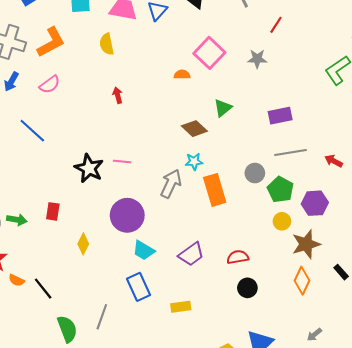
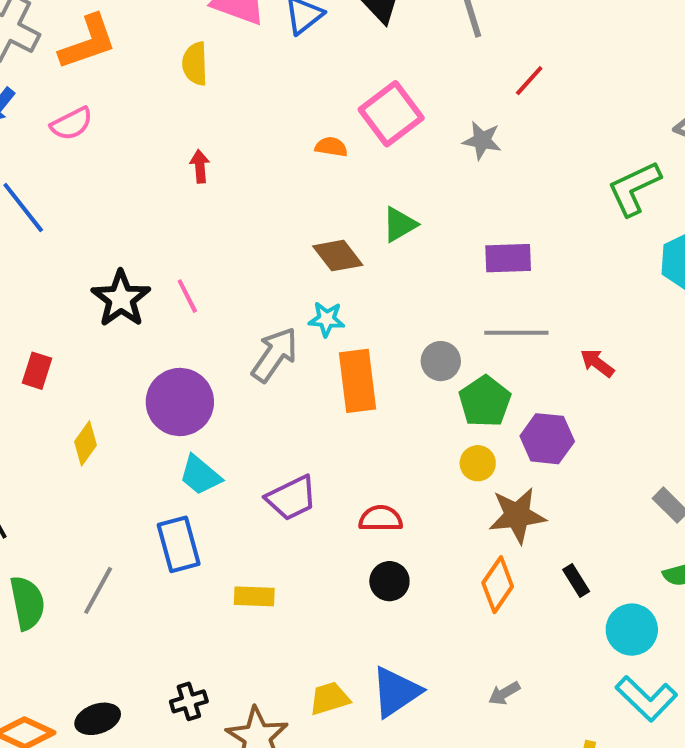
pink line: (122, 161) -> (187, 296), turned 48

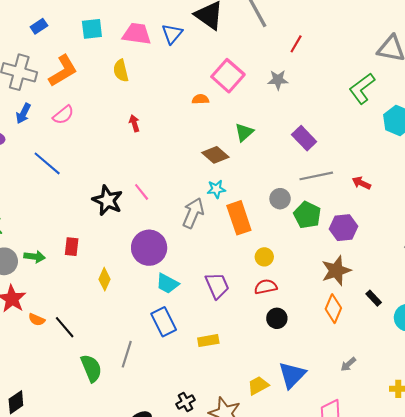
purple rectangle: (508, 258) -> (304, 138), turned 60
yellow circle: (478, 463) -> (264, 257), moved
purple trapezoid: (291, 498) -> (217, 286), turned -76

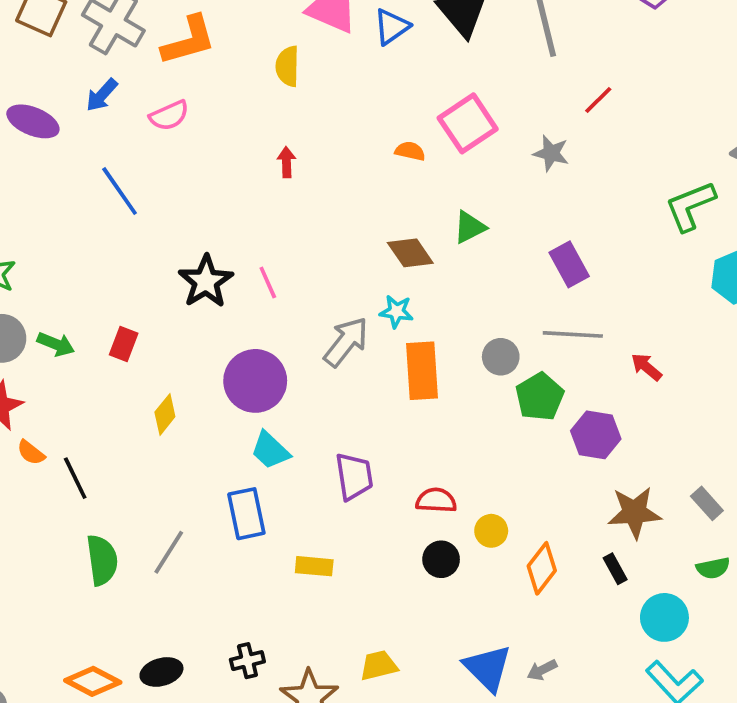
yellow circle: (264, 257) -> (491, 531), moved
brown star: (336, 271) -> (634, 512), moved
blue triangle: (292, 375) -> (488, 668), moved, turned -44

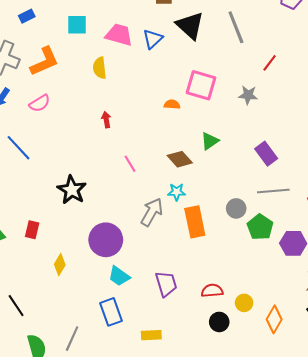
pink square: (468, 123) -> (201, 85), turned -32
pink line: (268, 282) -> (130, 164), moved

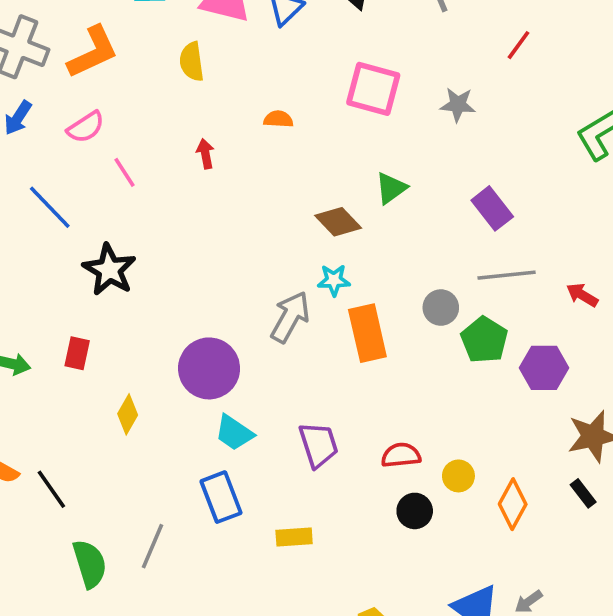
red line: (270, 63) -> (519, 45), moved
orange semicircle: (172, 104) -> (278, 119), moved
pink line: (130, 164) -> (124, 172), moved
black star: (72, 190) -> (109, 270), moved

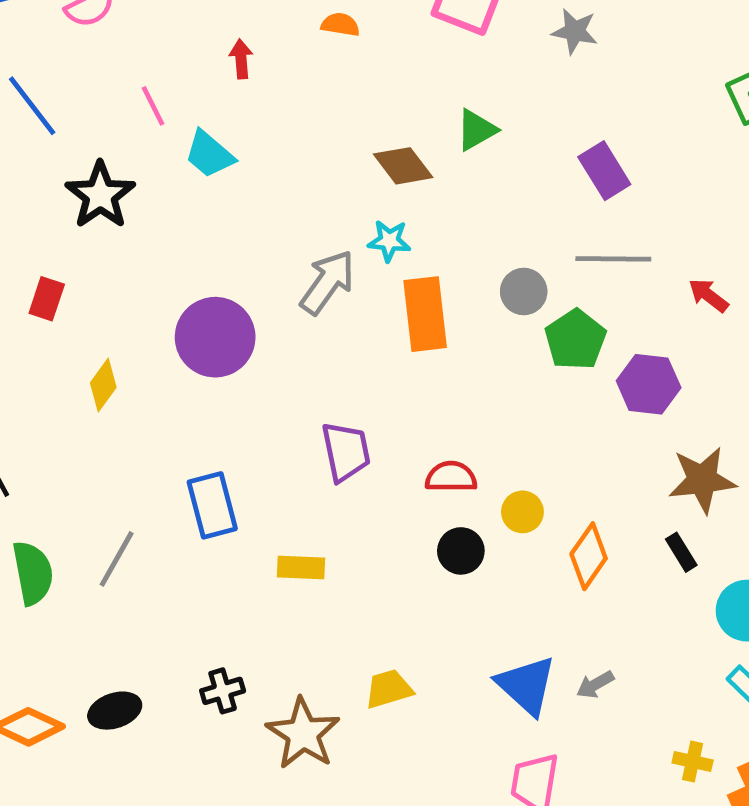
pink line: (124, 172) -> (153, 106), moved
cyan trapezoid: (234, 433) -> (209, 154), moved

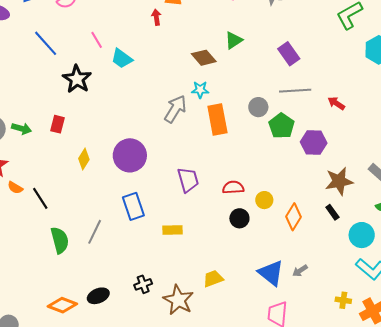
red arrow: (241, 59) -> (156, 17), moved
purple circle: (215, 337) -> (130, 155), moved

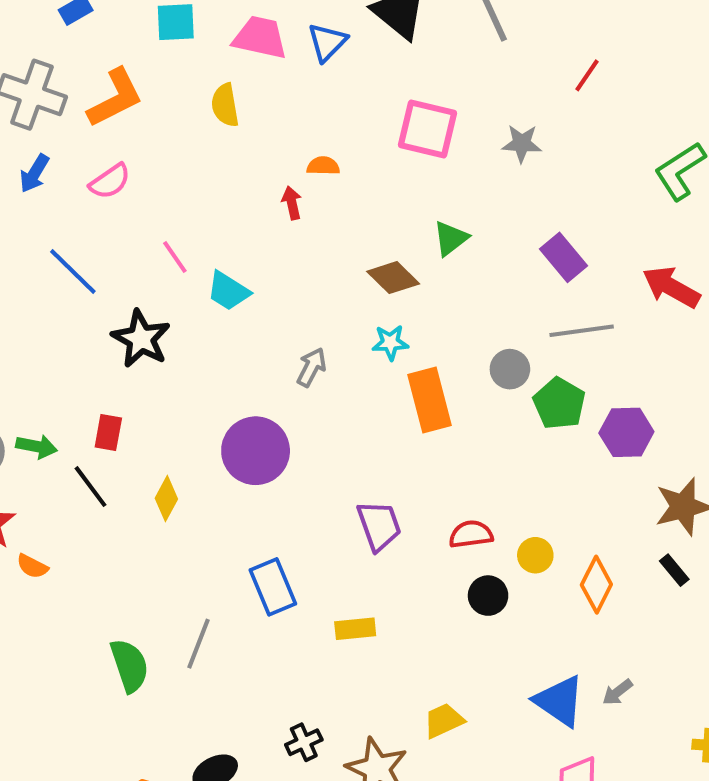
red arrow: (336, 103) -> (671, 287), moved, size x1.6
gray arrow: (175, 109) -> (311, 367), moved, size x0.7
purple circle: (130, 155) -> (256, 451), moved
black line: (40, 198) -> (91, 487), moved

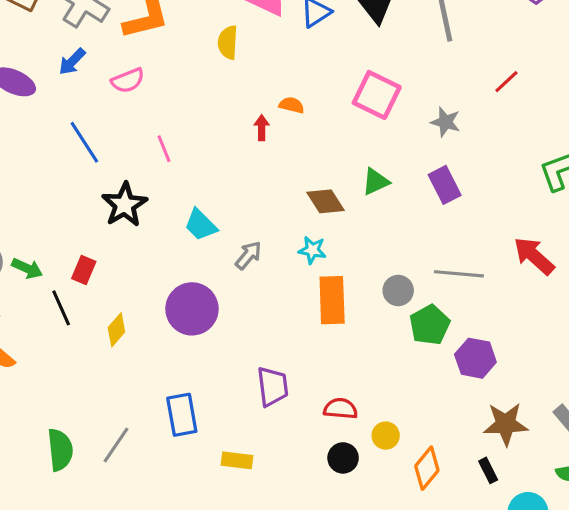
purple rectangle: (563, 257) -> (445, 185), moved
cyan trapezoid: (228, 291) -> (201, 225), moved

